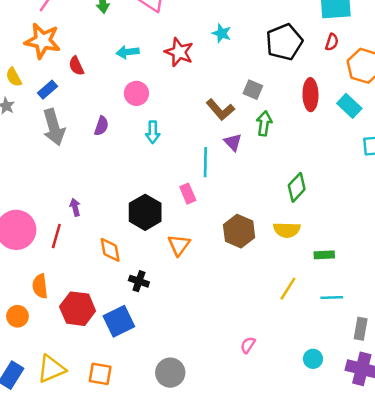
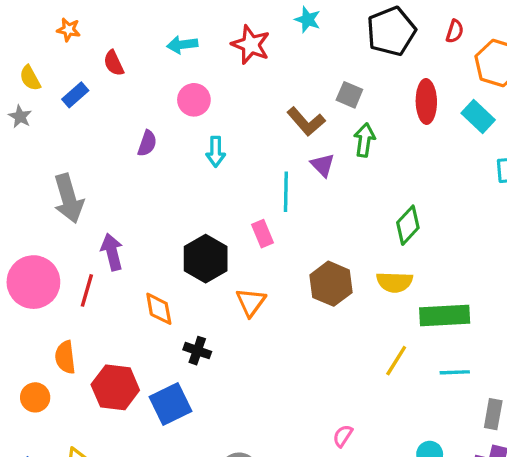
orange star: (43, 41) -> (69, 30), size x0.5
gray arrow: (54, 127) -> (69, 198), moved
purple arrow: (75, 207) -> (112, 252), size x1.5
green rectangle: (324, 255) -> (445, 315), size x1.8

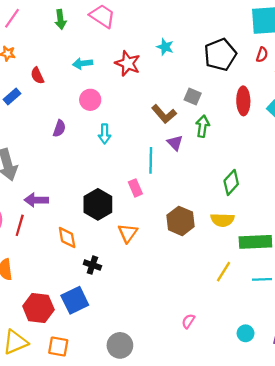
purple arrow: (112, 252) -> (36, 200), turned -75
red hexagon: (115, 387) -> (38, 308), moved

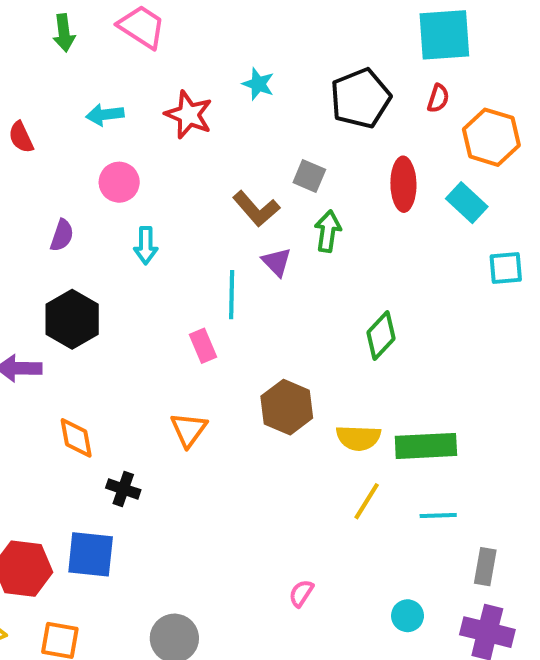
black hexagon: (98, 204) -> (72, 319), moved
yellow semicircle: (222, 220) -> (358, 438), moved
blue square: (75, 300) -> (91, 554), turned 32

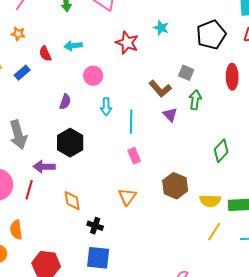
cyan arrow: (105, 115) -> (73, 46), moved
cyan line: (232, 295) -> (131, 122), moved
blue square: (91, 554) -> (98, 258), moved

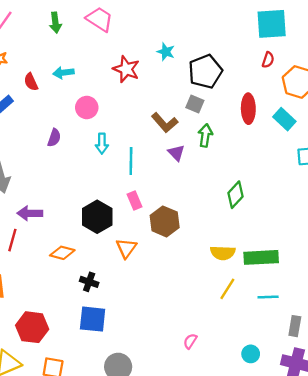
black pentagon: (211, 35) -> (205, 71), moved
black hexagon: (70, 143) -> (97, 217), moved
brown hexagon: (175, 186) -> (165, 221), moved
orange diamond: (72, 201) -> (62, 253), turned -65

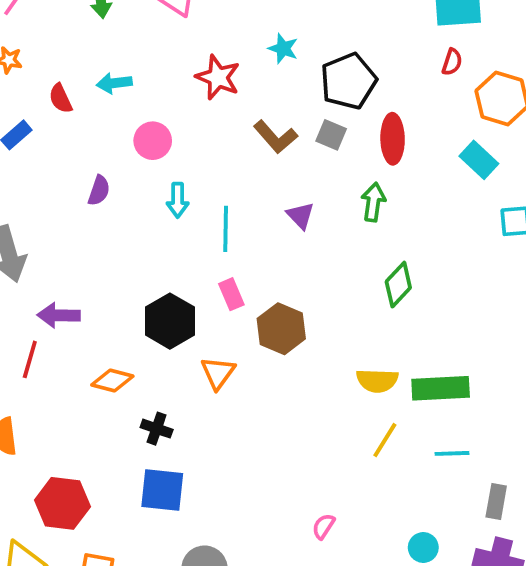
red ellipse: (248, 109) -> (393, 139), moved
brown L-shape: (165, 123) -> (275, 137), moved
green arrow: (205, 135) -> (373, 202), moved

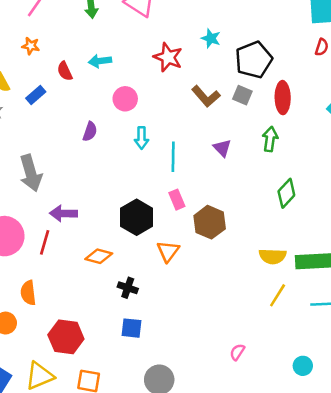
blue square: (162, 490) -> (131, 328), size x0.7

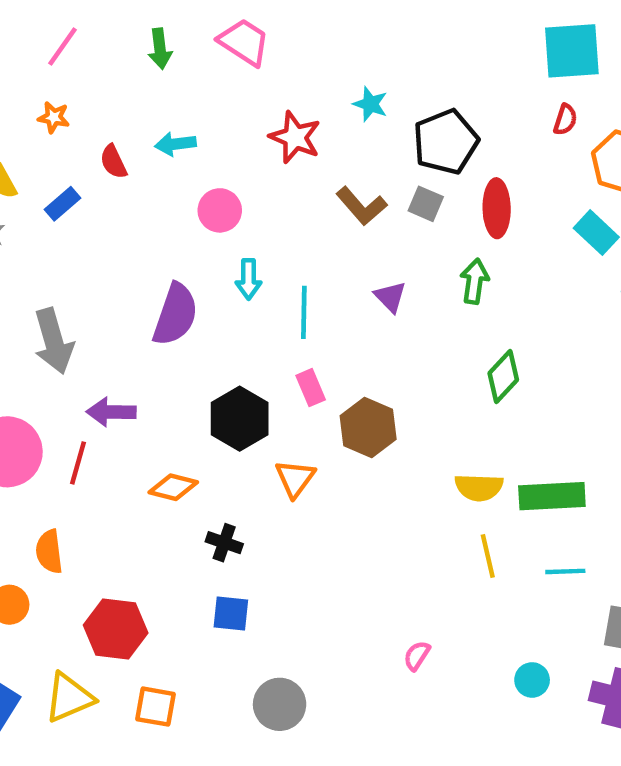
purple semicircle: (90, 132) -> (175, 315), moved, size x1.8
yellow line: (278, 295) -> (488, 556), turned -45

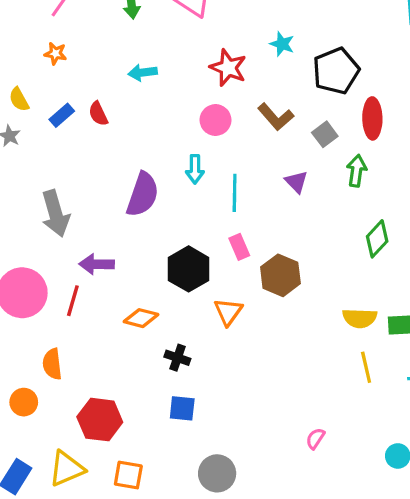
red semicircle: (113, 162) -> (98, 114), moved
gray square: (426, 204) -> (325, 134), moved, turned 30
pink circle: (220, 210) -> (215, 120), moved

